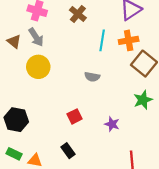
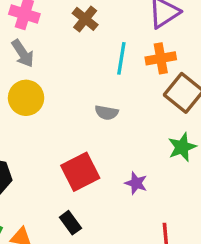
red square: (75, 116) -> (80, 172), size x1.6

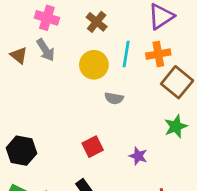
yellow circle: (26, 98) -> (94, 65), moved
red square: (80, 172) -> (93, 147), size x0.7

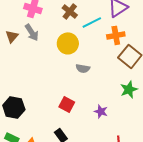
cyan line: (126, 54) -> (92, 22), moved, turned 54
brown triangle: (19, 55) -> (12, 36), turned 32
red square: (93, 147) -> (67, 104), turned -35

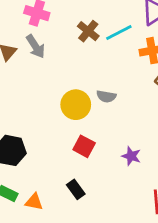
brown cross: (70, 11) -> (88, 31), moved
yellow circle: (68, 43) -> (76, 105), moved

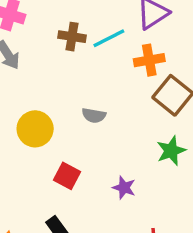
brown cross: (88, 31) -> (72, 37), turned -30
yellow circle: (76, 105) -> (35, 129), moved

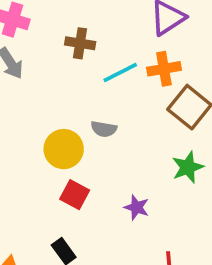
cyan line: (109, 38) -> (120, 72), moved
yellow circle: (35, 129) -> (64, 149), moved

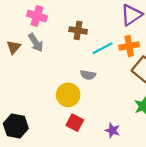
gray semicircle: (104, 129) -> (88, 75), moved

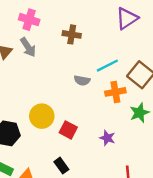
orange cross: (129, 46) -> (115, 92), moved
cyan line: (102, 48) -> (107, 66), moved
yellow circle: (68, 95) -> (42, 116), moved

